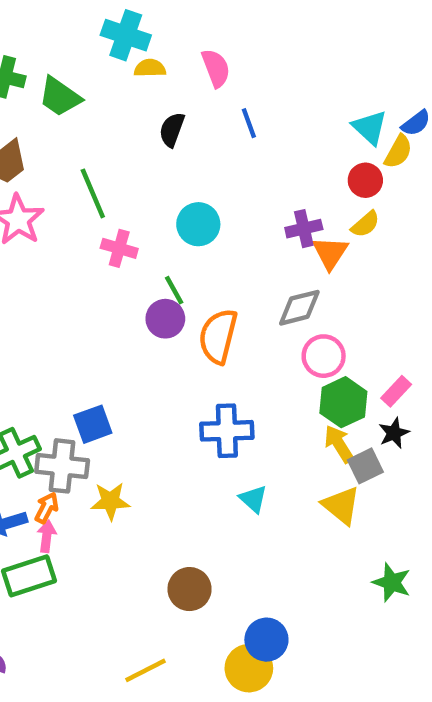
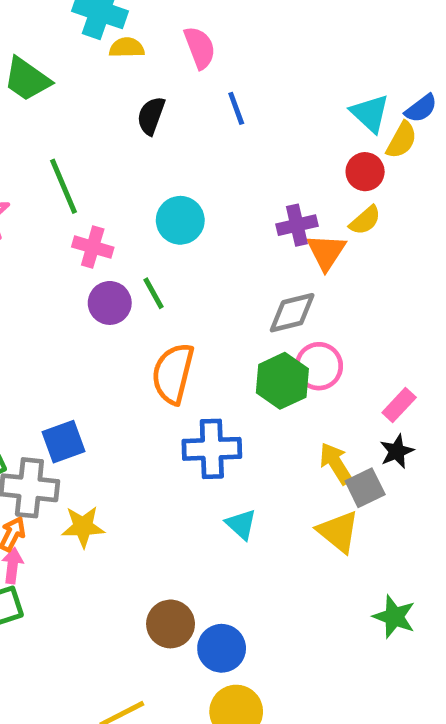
purple circle: (165, 319) -> (110, 303), moved
orange semicircle: (218, 336) -> (173, 373), moved
green hexagon: (343, 402) -> (282, 381), moved
blue circle: (266, 640) -> (222, 648), moved

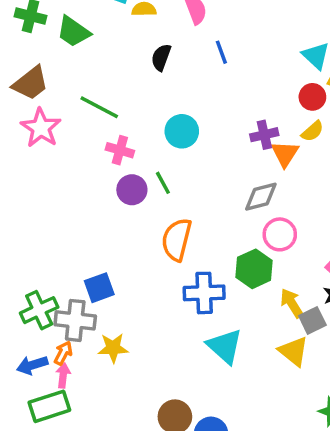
green line: (64, 186) -> (99, 107), turned -39
green hexagon: (282, 381) -> (254, 269), moved
cyan triangle: (241, 524) -> (225, 346), size x1.6

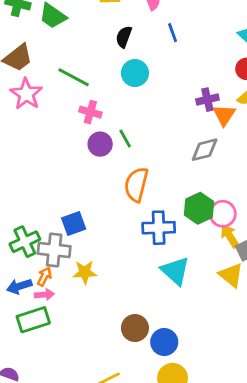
cyan circle: (182, 131) -> (135, 73), moved
pink circle: (280, 234) -> (223, 214), moved
pink arrow: (63, 375) -> (44, 295), turned 78

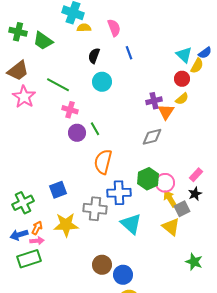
gray cross: (54, 250) -> (95, 209), moved
yellow star: (85, 272) -> (66, 225), size x1.4

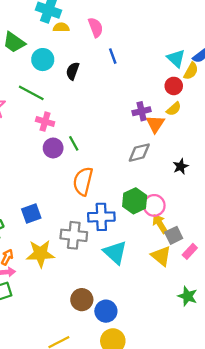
black semicircle: (94, 56) -> (73, 71), moved
cyan circle: (102, 82) -> (43, 60), moved
pink rectangle: (196, 175) -> (190, 251), moved
black star: (195, 194) -> (181, 166), moved

